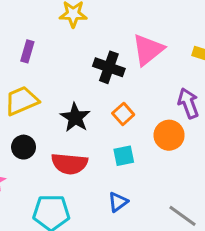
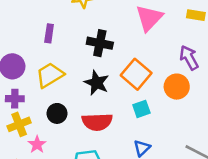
black cross: (109, 67) -> (100, 43), moved
orange square: (123, 114) -> (136, 74), size x1.6

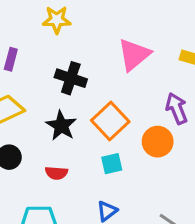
red semicircle: (97, 122) -> (56, 173), size x0.6

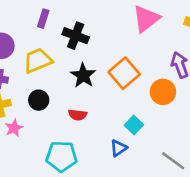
black cross: (71, 78) -> (76, 36), moved
cyan square: (112, 164) -> (134, 125), moved, turned -36

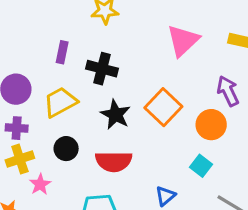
red semicircle: (78, 115) -> (114, 161), size x1.6
cyan square: (134, 125) -> (201, 166), moved

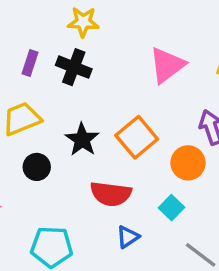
black cross: (102, 69) -> (74, 67), moved
black circle: (66, 149) -> (37, 167), moved
red semicircle: (114, 161) -> (111, 194), moved

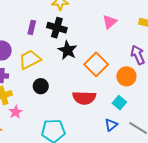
pink triangle: (167, 65) -> (110, 22), size x0.7
black star: (82, 140) -> (68, 50), moved
blue triangle: (128, 237) -> (111, 125), moved

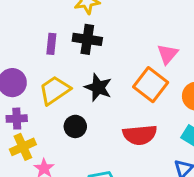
pink triangle: (110, 22) -> (167, 54), moved
black star: (68, 50) -> (98, 87), moved

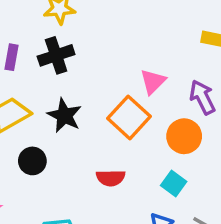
black cross: (87, 39) -> (56, 55), turned -32
red semicircle: (140, 135) -> (111, 178), size x0.7

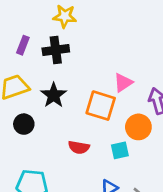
orange square: (129, 117) -> (101, 106), turned -36
cyan square: (174, 184) -> (120, 150), moved, turned 30

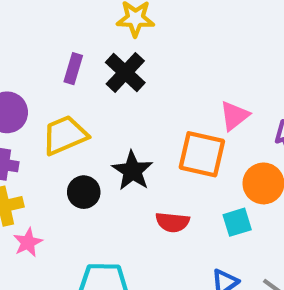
black cross: (56, 50) -> (125, 72), turned -35
black star: (54, 95) -> (132, 171), moved

